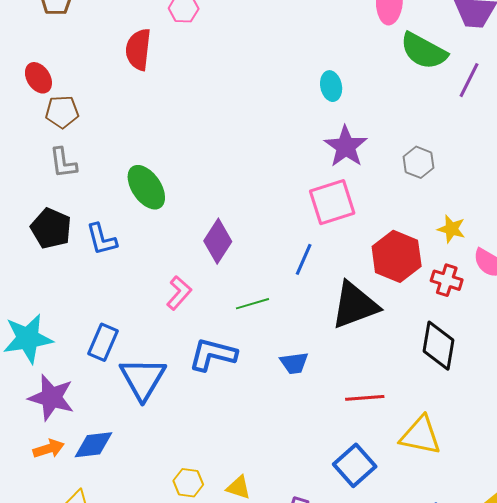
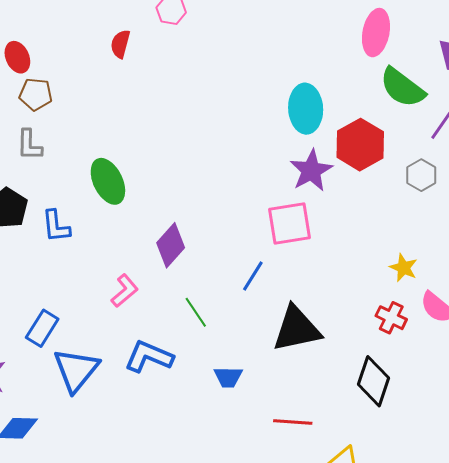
red semicircle: (138, 49) -> (120, 44), size x0.7
cyan ellipse: (331, 86) -> (306, 109), size x1.6
gray hexagon: (418, 162) -> (421, 175), moved
red hexagon: (397, 256) -> (360, 145), moved
green line: (253, 304) -> (196, 312), turned 64

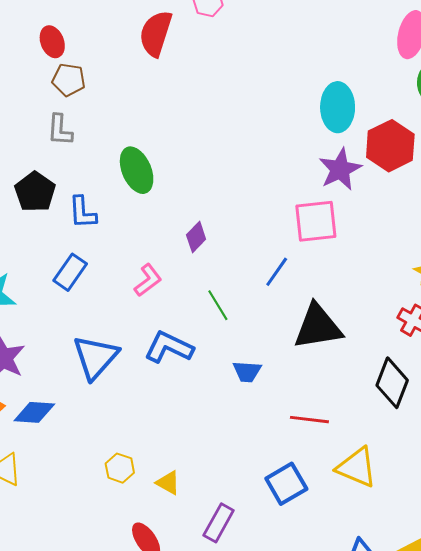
red semicircle: (120, 44) -> (156, 33), size x1.6
purple diamond: (171, 245) -> (196, 237), size x0.7
blue rectangle: (42, 328) -> (70, 272), moved

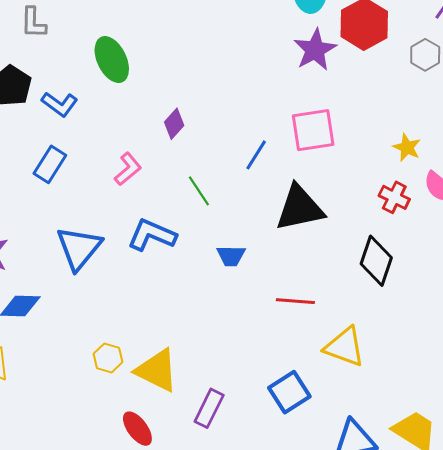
blue L-shape: (82, 212) -> (60, 104), turned -48
pink square: (316, 221) -> (313, 130), moved
yellow triangle: (168, 483) -> (157, 370), size x1.8
blue square: (286, 484) -> (289, 392), moved

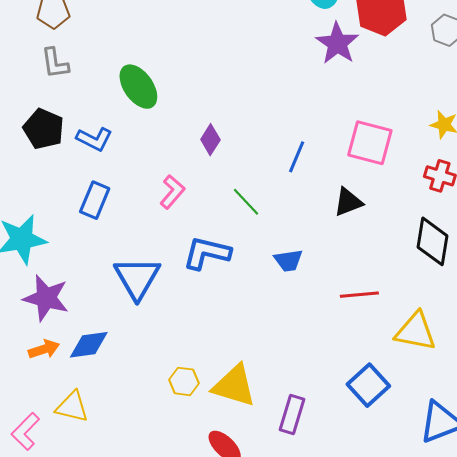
pink square: (313, 130) -> (370, 143), moved, turned 33
black triangle: (300, 208) -> (348, 202), size x0.6

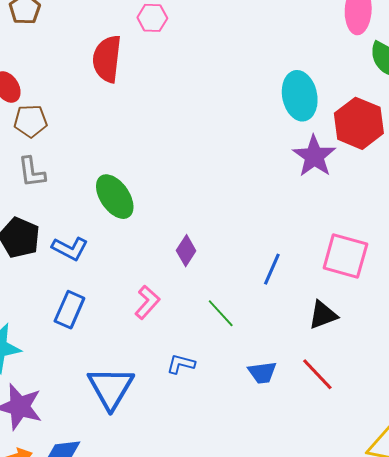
blue L-shape: (207, 253) -> (181, 364), size x0.6
red line: (359, 295) -> (317, 374), moved, turned 51

